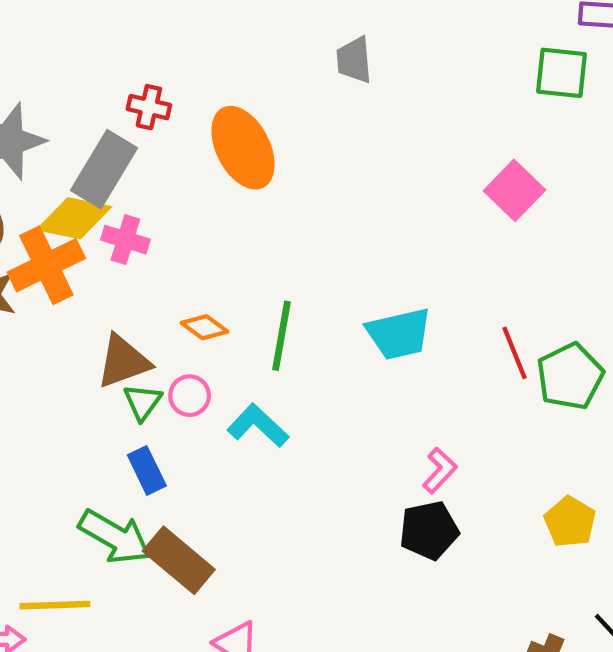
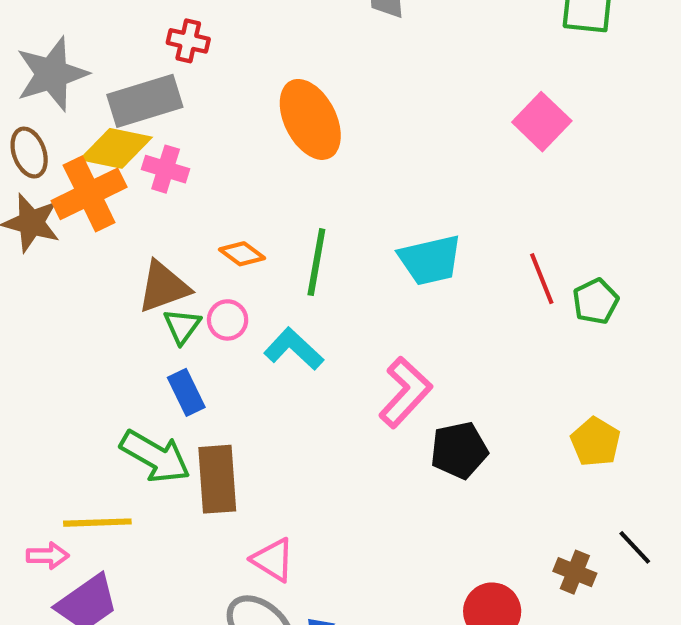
orange ellipse: (243, 148) -> (310, 119), moved
gray rectangle: (104, 169) -> (145, 101), turned 42
green pentagon: (570, 376) -> (596, 301), size x0.7
pink L-shape: (440, 470) -> (405, 392), moved, size x1.6
brown rectangle: (179, 560) -> (217, 479), turned 46

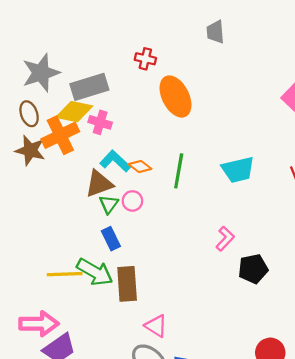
red cross: (188, 41) -> (145, 59), moved
cyan L-shape: (294, 349) -> (115, 161), moved
pink L-shape: (405, 392) -> (225, 239), size x0.7
yellow line: (97, 523) -> (65, 274), moved
pink arrow: (48, 556) -> (39, 324), size x1.8

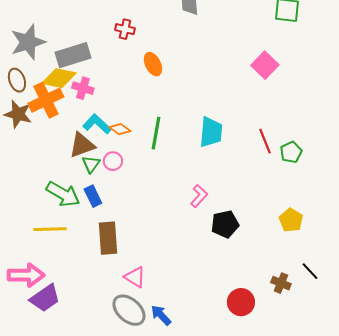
orange ellipse: (176, 97) -> (153, 64), size x0.6
cyan trapezoid: (238, 170) -> (211, 132), turned -72
green arrow: (95, 272) -> (63, 194), moved

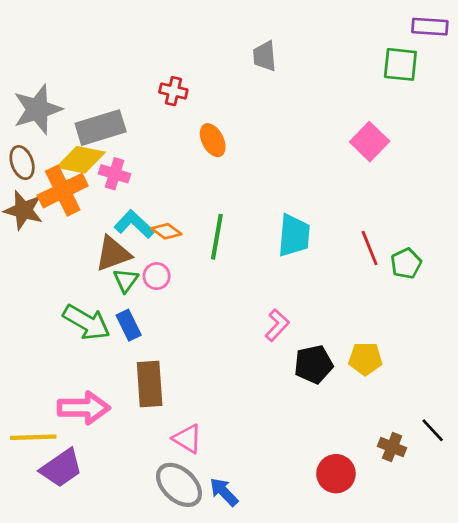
yellow pentagon: (291, 220) -> (365, 359), moved, turned -30
yellow line: (50, 229) -> (33, 437), moved
pink arrow: (26, 275) -> (84, 408), moved

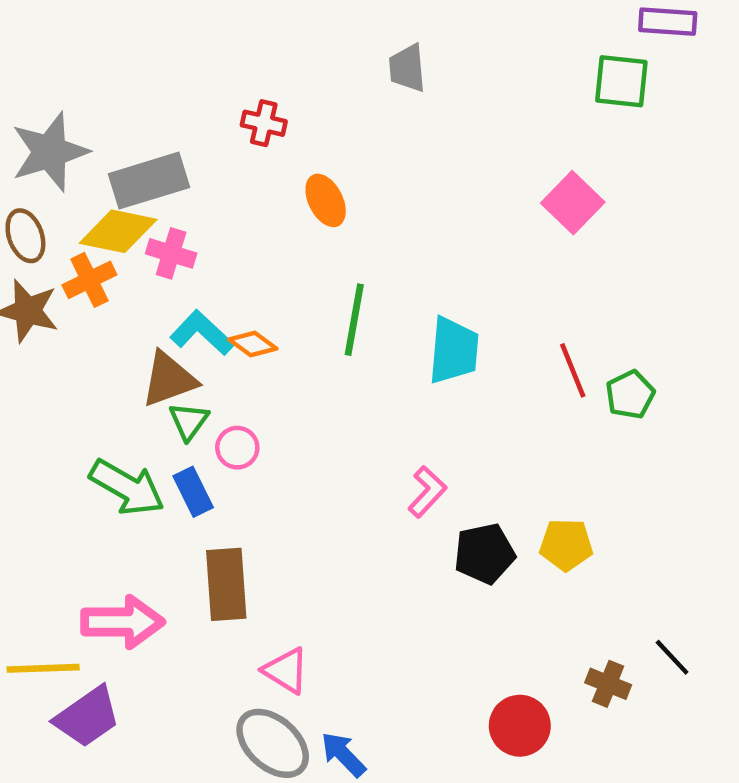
orange cross: (63, 191) -> (89, 280), size x0.7
green line: (217, 237) -> (354, 320), moved
pink circle: (157, 276) -> (237, 448), moved

